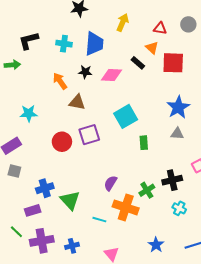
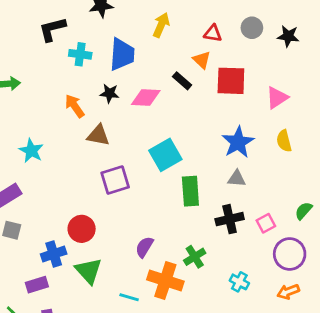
black L-shape: (29, 41) -> (52, 29), moved
cyan star: (29, 113) -> (31, 151), turned 30
red circle: (62, 142) -> (82, 229), moved
green rectangle: (144, 143) -> (190, 191), size x1.5
black cross: (172, 180) -> (230, 219), moved

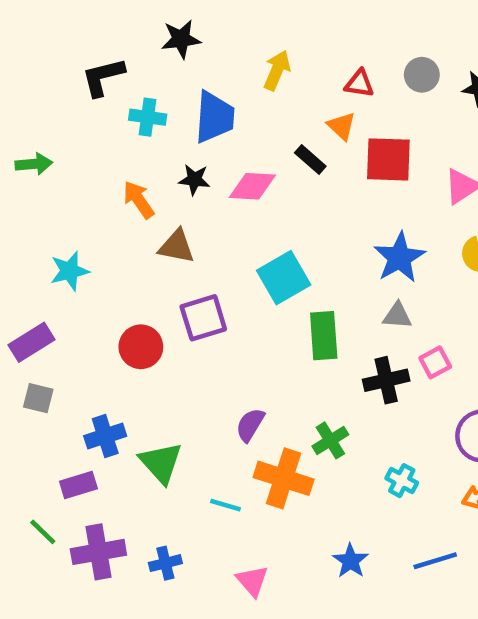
cyan star: (31, 151) -> (69, 271), turned 30
pink square: (266, 223) -> (435, 362), moved
red circle: (82, 229) -> (141, 347), moved

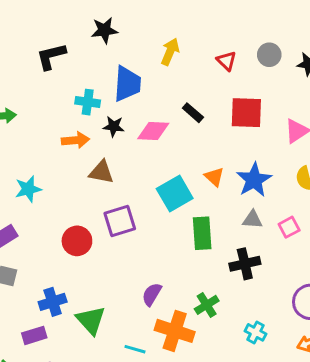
red triangle: (359, 84) -> (227, 61), turned 35
cyan cross: (148, 117) -> (88, 102), moved
orange triangle: (342, 126) -> (214, 177), moved
orange arrow: (139, 200) -> (75, 140), turned 120
pink square: (435, 362) -> (289, 227), moved

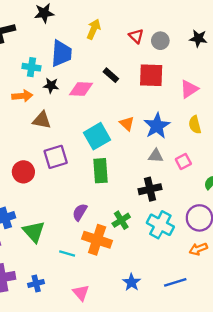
gray circle: (269, 55) -> (160, 41), moved
green rectangle: (202, 233) -> (100, 171), moved
cyan cross: (256, 332) -> (160, 225), moved, size x1.6

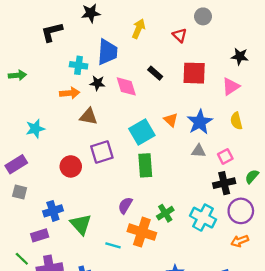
black star: (198, 38) -> (240, 56), moved
gray circle: (160, 41) -> (203, 16), moved
pink diamond: (81, 89) -> (126, 86), turned 70
black cross: (150, 189) -> (224, 183), moved

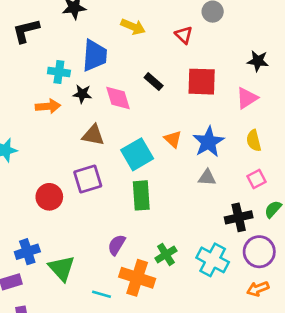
yellow arrow: (139, 29) -> (133, 27), turned 90
brown triangle: (89, 116) -> (93, 135), moved
pink square: (225, 156) -> (256, 179), moved

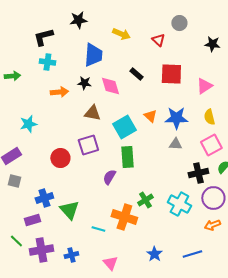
black star: (258, 61) -> (212, 44), moved
cyan cross: (59, 72) -> (47, 62), moved
blue star: (208, 142) -> (176, 118), turned 30
pink square: (256, 179) -> (211, 145), size x1.5
purple semicircle: (117, 245) -> (109, 177), moved

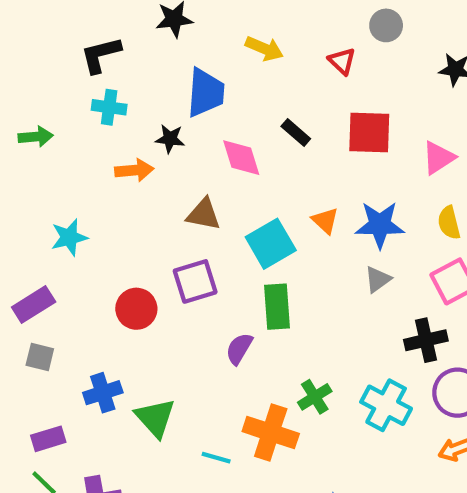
black star: (84, 83) -> (170, 139), moved
gray triangle: (175, 144) -> (378, 279), turned -40
purple rectangle: (32, 220) -> (48, 439), moved

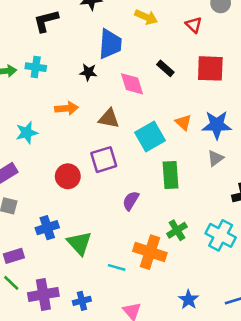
cyan cross: (109, 107) -> (36, 67), moved
orange arrow: (134, 170) -> (66, 108), moved
green rectangle: (277, 307) -> (171, 175), moved

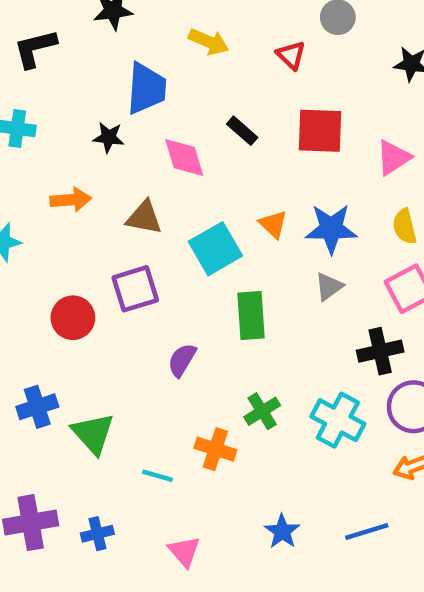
orange cross: (150, 252) -> (215, 449), size x0.7

